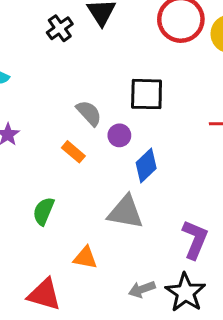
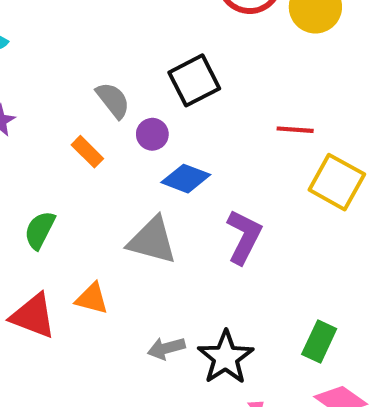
black square: (147, 94) -> (194, 80), turned -33
blue diamond: (146, 165) -> (186, 179), turned 60
purple L-shape: (195, 239) -> (244, 237), moved
red triangle: (44, 294) -> (33, 316), moved

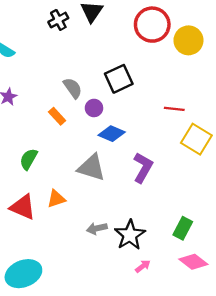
orange triangle: (92, 299) -> (56, 199), turned -36

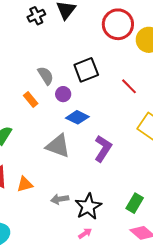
red line: (174, 109) -> (129, 86), moved, turned 36
orange triangle: (56, 199) -> (25, 184), moved
pink arrow: (143, 266) -> (85, 233), moved

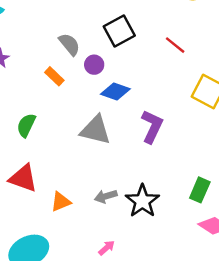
orange triangle: (25, 184) -> (61, 202), moved
pink arrow: (85, 233) -> (107, 248), moved

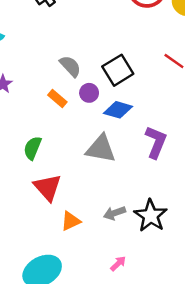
black square: (119, 31) -> (118, 70), moved
purple circle: (94, 65) -> (89, 93), moved
red triangle: (23, 178) -> (48, 187), moved, turned 32

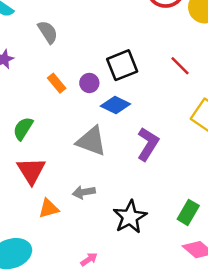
gray semicircle: (70, 66) -> (48, 32), moved
gray arrow: (114, 213) -> (84, 192), moved

